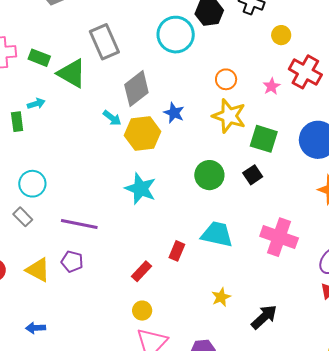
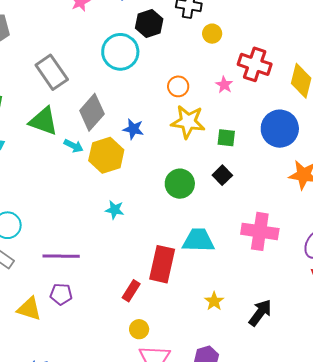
yellow circle: (281, 35) -> (212, 34), moved
green triangle: (72, 73) -> (43, 121), moved
green square: (264, 139) -> (226, 138), size x0.7
cyan star: (140, 189) -> (115, 210), size x0.6
red rectangle: (177, 251) -> (162, 264), size x1.8

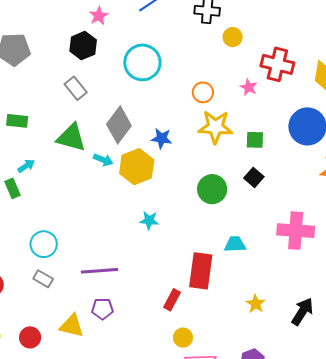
black hexagon: (149, 23) -> (83, 46), moved
gray rectangle: (52, 72) -> (76, 88), size x0.7
cyan trapezoid: (198, 240) -> (235, 244), size x0.7

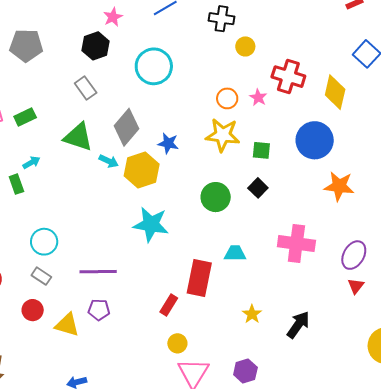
orange circle: (203, 92) -> (227, 98), moved
green rectangle: (17, 121) -> (25, 117), turned -35
cyan star: (149, 220) -> (151, 224), size x1.8
red circle: (30, 337) -> (33, 310), moved

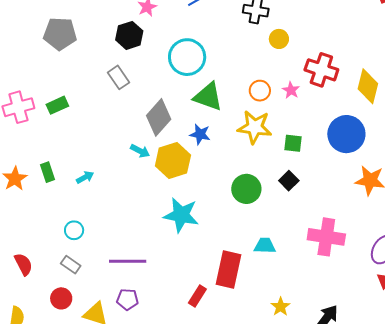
green triangle: (78, 137) -> (208, 97), moved
cyan arrow: (31, 163) -> (85, 177), moved
cyan circle: (44, 242) -> (74, 230), size x0.7

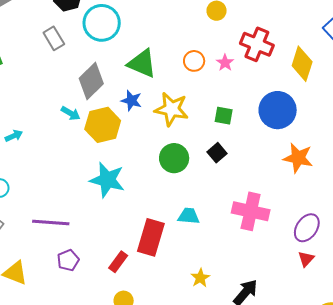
cyan circle: (187, 57) -> (102, 23), moved
yellow star: (255, 127) -> (172, 109), moved
purple pentagon: (127, 299) -> (68, 260), moved, turned -30

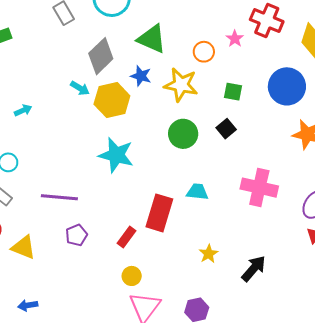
orange circle: (194, 61) -> (204, 52), moved

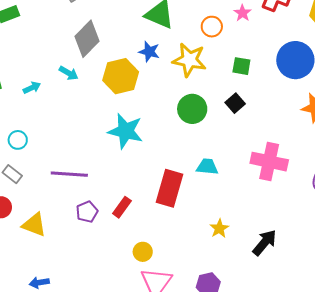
gray diamond: (101, 56) -> (87, 39), moved
cyan arrow: (80, 88) -> (69, 73), moved
red rectangle: (126, 237) -> (122, 207), moved

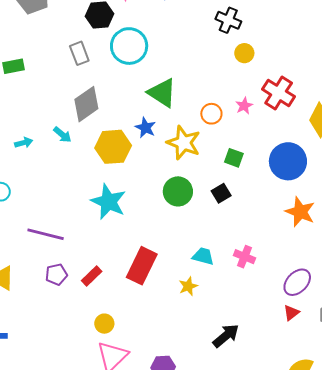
pink cross: (269, 162) -> (245, 257), size x0.6
cyan trapezoid: (207, 167) -> (203, 256), moved
yellow star: (219, 228) -> (188, 286), moved

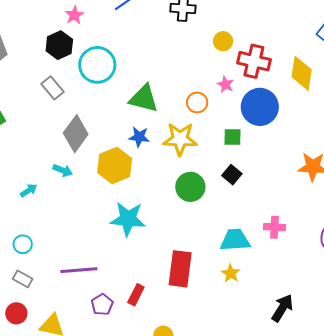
yellow circle: (244, 53) -> (223, 41), moved
blue circle: (288, 161) -> (260, 107), moved
cyan trapezoid: (203, 256) -> (235, 240), size x1.4

